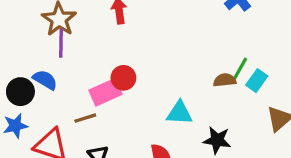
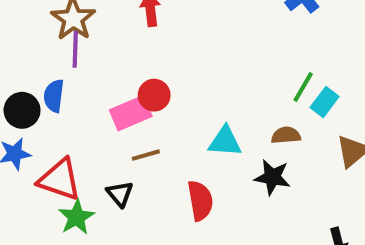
blue semicircle: (45, 80) -> (54, 96), turned -115
brown semicircle: (225, 80) -> (286, 135), moved
brown line: (85, 118) -> (146, 155), moved

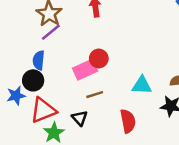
purple line: (75, 49) -> (51, 32), turned 50
black circle: (22, 110) -> (33, 80), moved
red triangle: (60, 179) -> (43, 110), turned -40

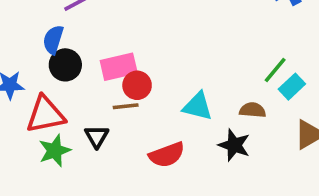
red circle: (99, 58) -> (137, 85), moved
black circle: (33, 80) -> (65, 65), moved
red semicircle: (128, 121) -> (167, 155), turned 70

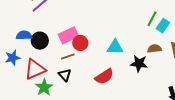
blue semicircle: (53, 40) -> (24, 35), moved, turned 84
brown line: (126, 106) -> (68, 56), moved
brown semicircle: (253, 110) -> (154, 49), moved

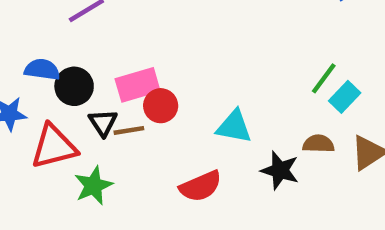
black triangle: (65, 75) -> (103, 123), moved
green star: (44, 87) -> (93, 186), moved

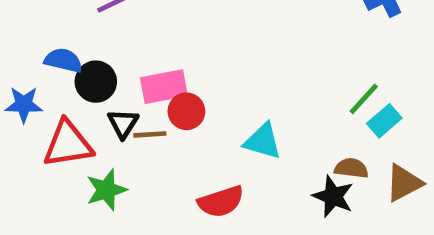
black star: (280, 170) -> (333, 196), moved

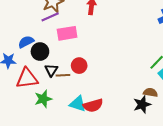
blue semicircle: (63, 60) -> (26, 42), turned -42
pink rectangle: (164, 87) -> (67, 33), moved
cyan triangle: (263, 141) -> (78, 104), moved
black star: (333, 196) -> (142, 105), turned 30

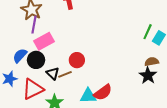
purple line: (50, 17) -> (34, 25), turned -36
pink rectangle: (67, 33) -> (44, 41), moved

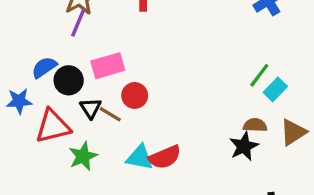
pink rectangle: (44, 41) -> (108, 66), moved
brown line: (65, 74) -> (110, 114), turned 40

